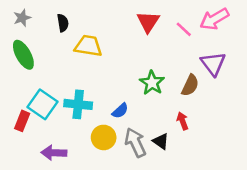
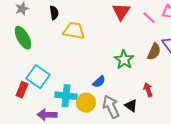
brown semicircle: (190, 85) -> (154, 52), moved
cyan cross: (78, 104) -> (66, 96), moved

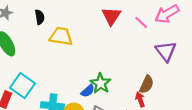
brown semicircle: (154, 52) -> (147, 84), moved
green star: (124, 60) -> (101, 83), moved

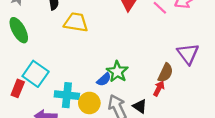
purple triangle: (166, 51) -> (188, 54), moved
red arrow: (140, 99) -> (159, 88), turned 48

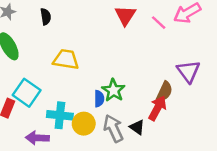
yellow trapezoid: (76, 22) -> (66, 59), moved
blue semicircle: (104, 79) -> (99, 99), turned -48
red arrow: (159, 88) -> (157, 108), size x1.5

